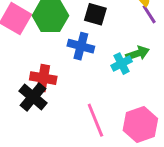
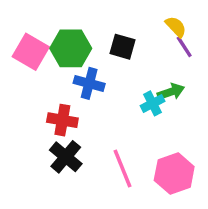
blue cross: (81, 46) -> (89, 83), moved
black cross: (33, 97) -> (66, 157), moved

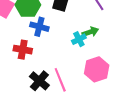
black cross: (66, 157) -> (39, 81), moved
pink hexagon: (174, 174) -> (97, 69), moved

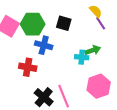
cyan cross: (79, 39) -> (82, 57), turned 32

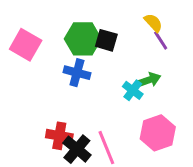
green hexagon: (33, 24) -> (83, 39), moved
cyan cross: (82, 57) -> (133, 90), turned 32
red cross: (28, 67) -> (59, 136), moved

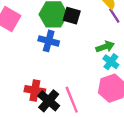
cyan cross: (133, 90) -> (111, 62), moved

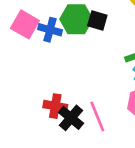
blue cross: (49, 41) -> (50, 30), moved

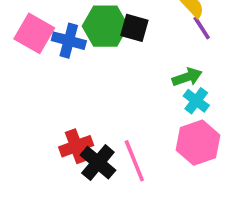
red cross: (55, 106) -> (76, 146), turned -30

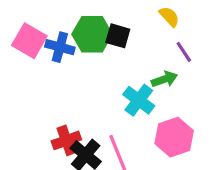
purple line: (202, 28) -> (184, 52), moved
cyan cross: (196, 101) -> (139, 100), moved, size x1.4

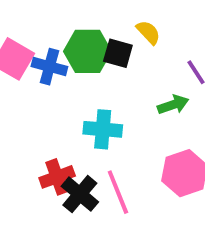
yellow semicircle: (169, 17) -> (148, 32), moved
cyan cross: (139, 100) -> (103, 129), moved, turned -32

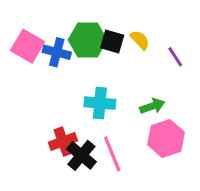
yellow semicircle: (148, 32) -> (140, 40), moved
green arrow: (173, 105) -> (152, 106), moved

